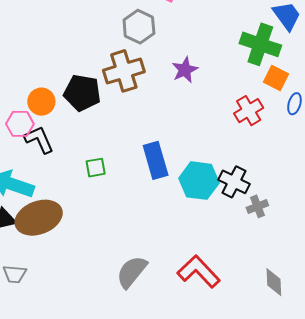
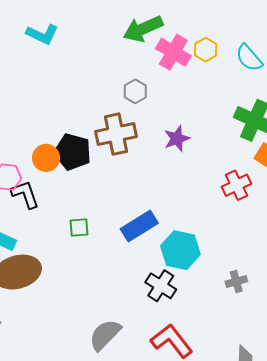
gray hexagon: (139, 27) -> (135, 91), size x0.7
orange circle: (41, 102) -> (46, 158), moved
blue rectangle: (156, 160) -> (139, 226), turned 69
black cross: (234, 182) -> (161, 286), moved

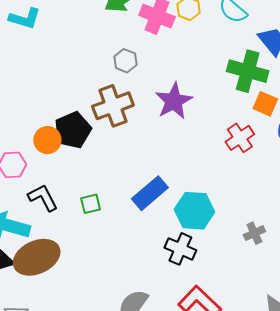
purple star: (177, 139) -> (174, 101), size x1.4
black pentagon: (73, 152) -> (73, 130), turned -30
black L-shape: (25, 194) -> (43, 198), moved

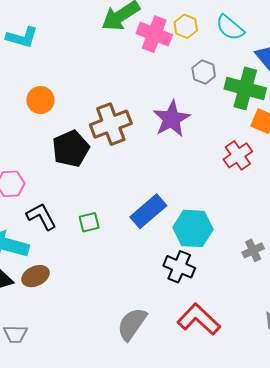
gray hexagon: (125, 61) -> (204, 72), moved
orange circle: (47, 140) -> (40, 100), moved
brown ellipse: (37, 257) -> (35, 276), size x0.6

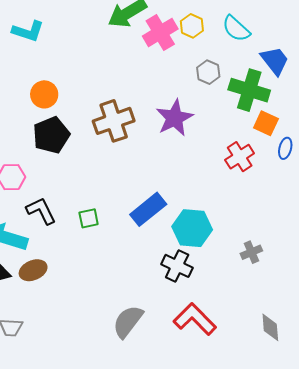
pink cross: (154, 34) -> (160, 32), turned 36
black pentagon: (71, 149) -> (51, 135), moved

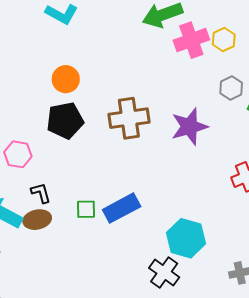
blue rectangle: (148, 209) -> (122, 208), moved
black L-shape: (41, 211) -> (41, 193), size x0.7
brown ellipse: (33, 270) -> (37, 220), moved

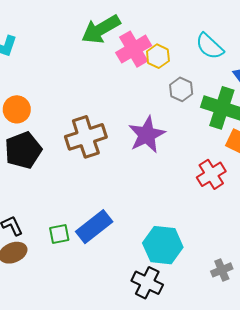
yellow hexagon: (224, 40) -> (158, 56), moved

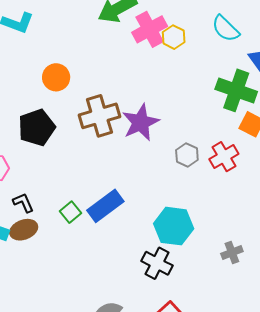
gray hexagon: (181, 89) -> (187, 155), moved
orange circle: (17, 109) -> (56, 77), moved
purple star: (147, 135) -> (141, 122), moved
green square: (59, 234) -> (70, 212), turned -30

